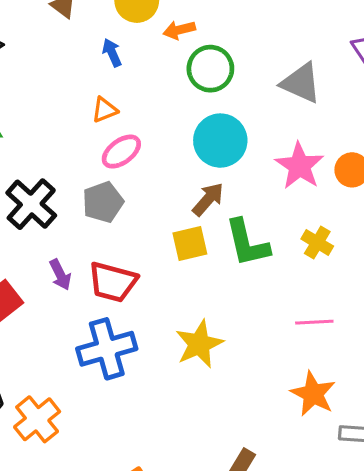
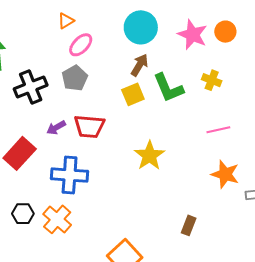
black cross: (31, 204) -> (31, 87), turned 36
purple arrow: (60, 275) -> (56, 128), turned 96
blue cross: (107, 349) -> (70, 175), moved, turned 30

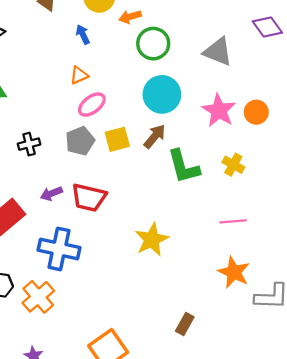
black cross: (31, 87) -> (29, 144), size x0.6
yellow square: (133, 94) -> (117, 139), moved

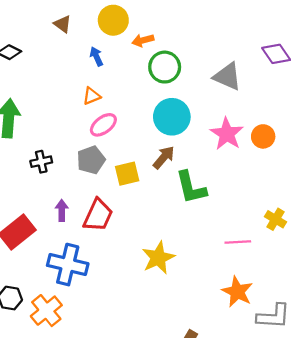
yellow square: (117, 139) -> (127, 174), moved
yellow cross: (233, 165) -> (276, 219), moved
purple arrow: (51, 194) -> (62, 210), turned 110
red trapezoid: (89, 198) -> (98, 215), turned -80

